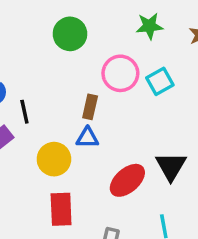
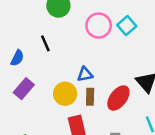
brown rectangle: (90, 107) -> (90, 97), moved
black line: (24, 112) -> (45, 43), moved

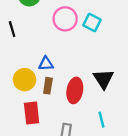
cyan square: (127, 26) -> (92, 22), turned -30
red ellipse: (118, 98) -> (75, 90), turned -35

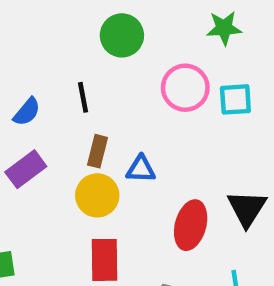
cyan square: (92, 22) -> (235, 99), turned -36
brown rectangle: (48, 86) -> (98, 151), moved

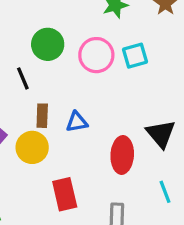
green circle: (122, 35) -> (48, 44), moved
yellow circle: (97, 195) -> (32, 147), moved

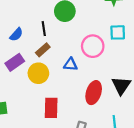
pink circle: (96, 55) -> (93, 46), moved
brown rectangle: (42, 116) -> (43, 50), moved, turned 32

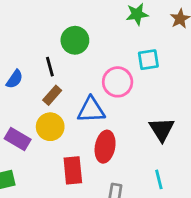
purple rectangle: (15, 62) -> (18, 139), moved, turned 72
blue triangle: (70, 64) -> (91, 110), size x1.5
red ellipse: (94, 93) -> (105, 147), moved

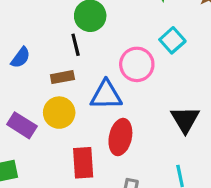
cyan square: (148, 60) -> (172, 40), turned -35
black line: (50, 67) -> (76, 45), moved
brown rectangle: (52, 95) -> (62, 77), turned 36

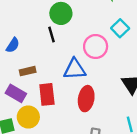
brown rectangle: (62, 77) -> (28, 71), moved
yellow circle: (59, 113) -> (28, 117), moved
red rectangle: (83, 163) -> (47, 94), moved

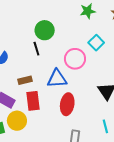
brown rectangle: (28, 71) -> (25, 80), moved

